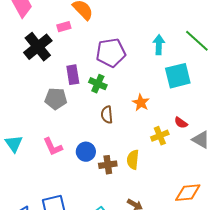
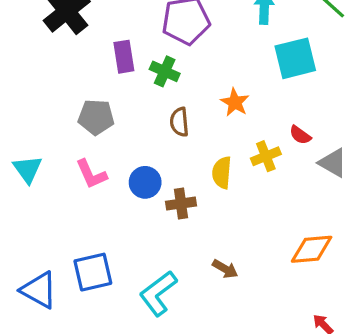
gray pentagon: (56, 99) -> (96, 117), moved
yellow semicircle: (133, 160) -> (222, 173), moved

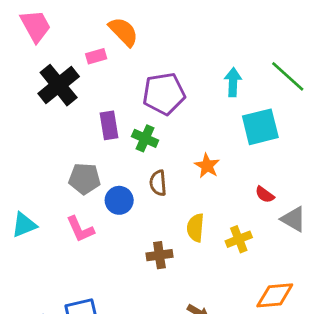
yellow cross: (266, 156) -> (239, 239), moved
cyan triangle: (28, 169) -> (24, 225), turned 44
blue circle: (145, 182) -> (119, 200), moved

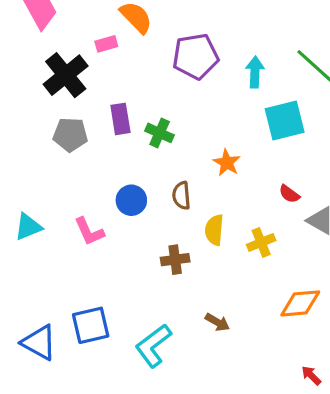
purple pentagon: (164, 94) -> (195, 56), moved
gray pentagon: (85, 179) -> (70, 135), moved
brown semicircle: (158, 183) -> (181, 196), moved

